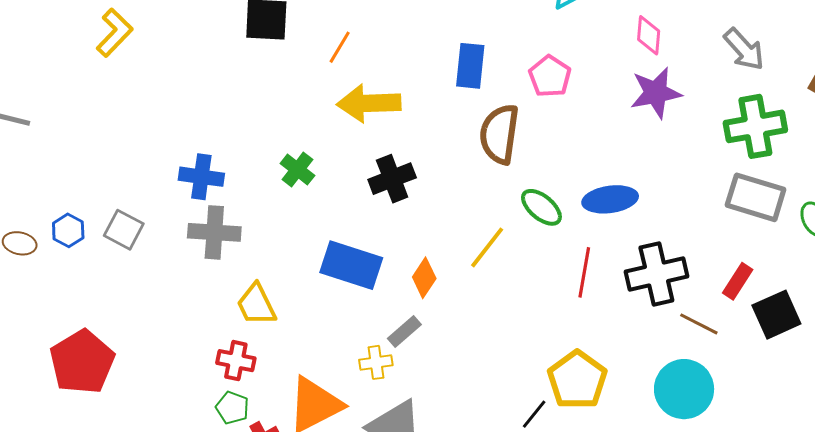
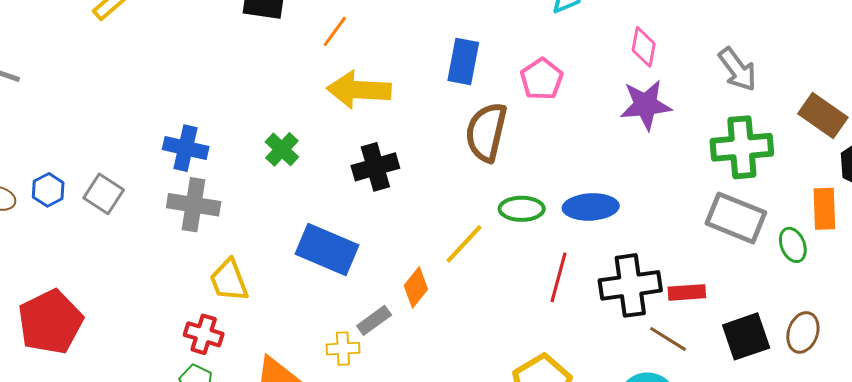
green ellipse: (541, 207) -> (522, 209), turned -45
orange diamond: (424, 278) -> (416, 287), moved
red rectangle: (738, 281) -> (687, 292), moved, turned 48

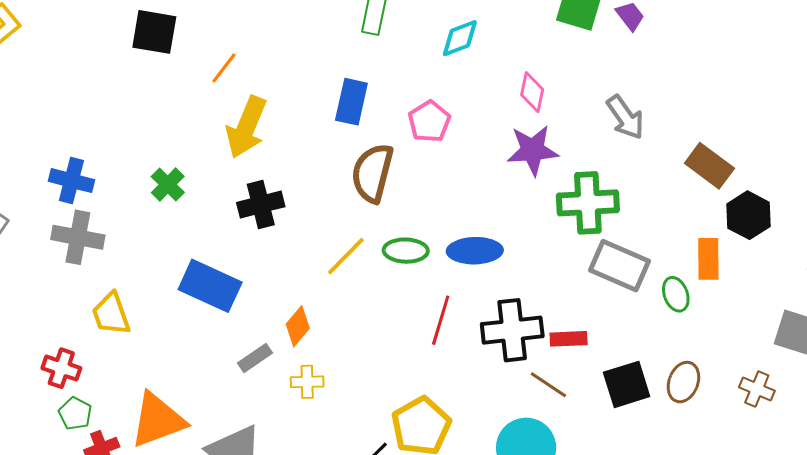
yellow arrow: (359, 90) -> (246, 127), turned -72
green cross: (742, 147) -> (588, 203), moved
yellow line: (464, 244) -> (346, 256), moved
red cross: (204, 334) -> (61, 368), moved
yellow cross: (343, 349) -> (307, 382), moved

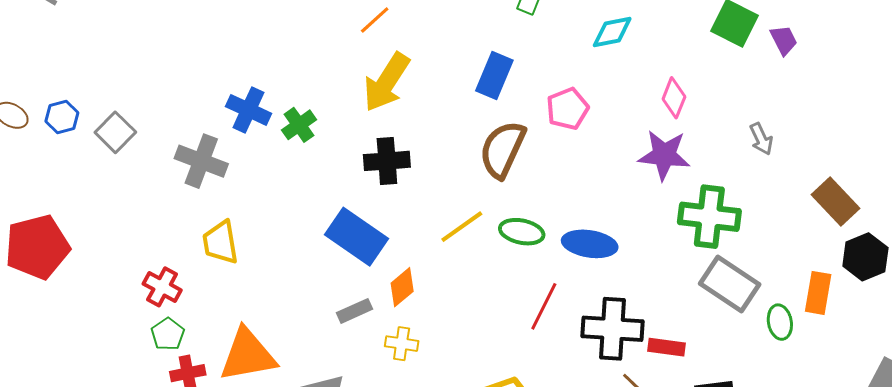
gray arrow: (625, 117) -> (761, 139), size x0.7
blue cross: (71, 181) -> (249, 110), moved
blue rectangle: (210, 286) -> (357, 237), moved

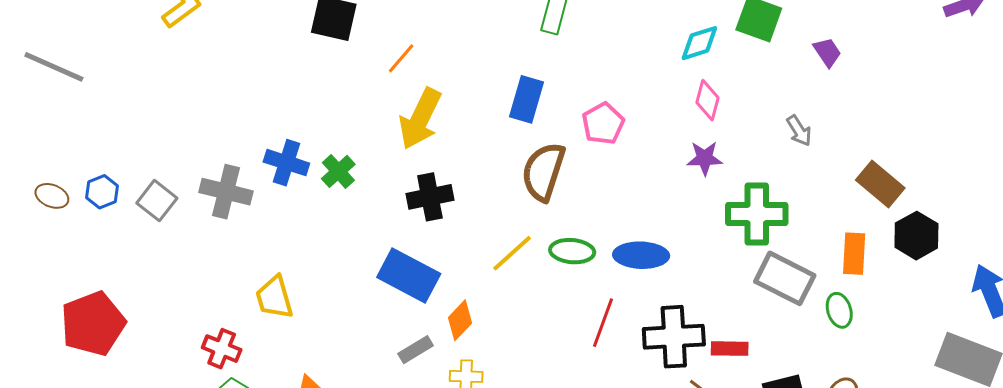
cyan diamond: (612, 32) -> (699, 43), moved
purple trapezoid: (784, 40) -> (827, 52), moved
purple star: (664, 155) -> (705, 158), size x0.7
gray cross: (201, 161) -> (226, 192), moved
orange rectangle: (818, 293) -> (854, 254), moved

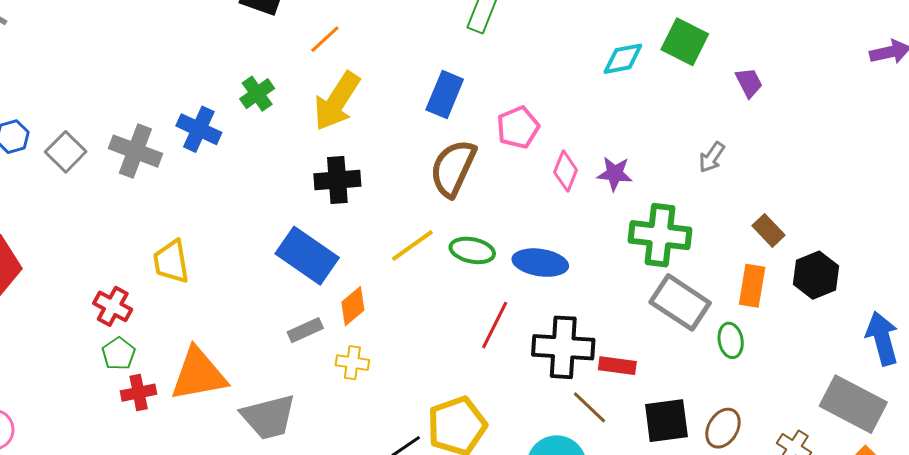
pink diamond: (708, 100) -> (566, 171), moved
gray arrow: (799, 131) -> (712, 157), turned 60
green cross: (338, 171) -> (257, 94), moved
brown rectangle: (880, 184) -> (769, 230), moved, size x0.7

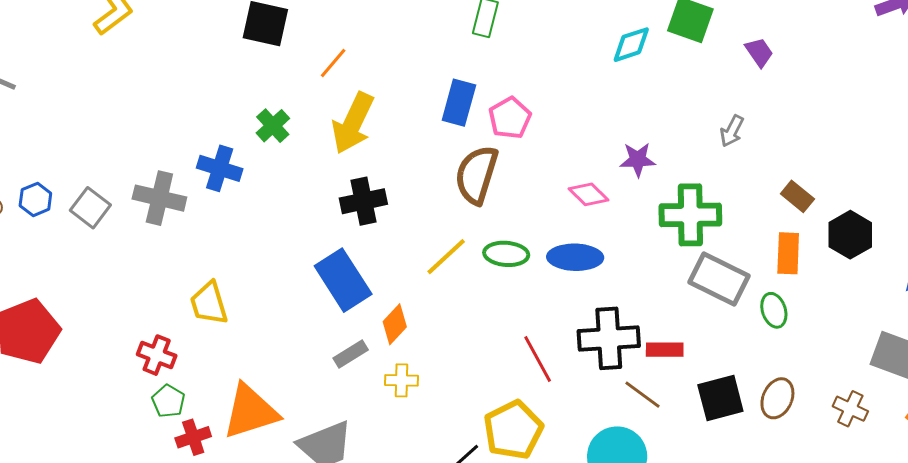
pink pentagon: (518, 127) -> (510, 118), moved
pink diamond: (566, 171) -> (588, 194), moved, turned -60
blue rectangle: (307, 256) -> (343, 280), turned 30
red line: (495, 325) -> (538, 359), moved, turned -48

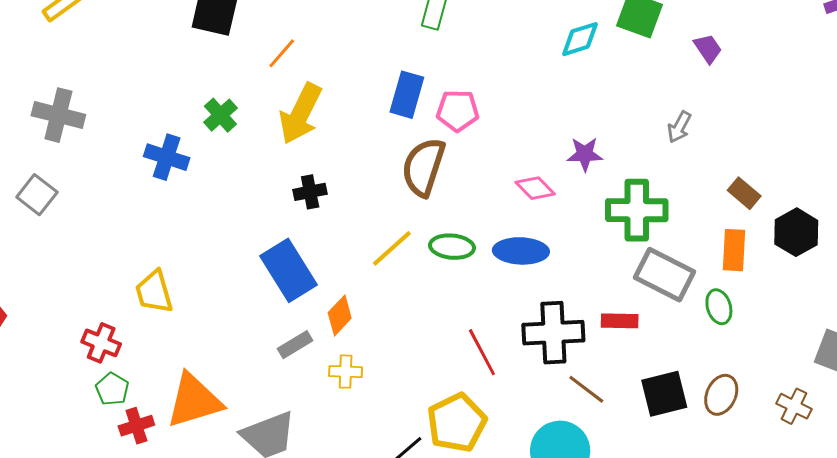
pink pentagon: (510, 118) -> (458, 111), turned 30
gray cross: (159, 198) -> (58, 115), moved
black cross: (363, 201) -> (310, 192), size x0.7
red rectangle: (665, 350) -> (620, 321), moved

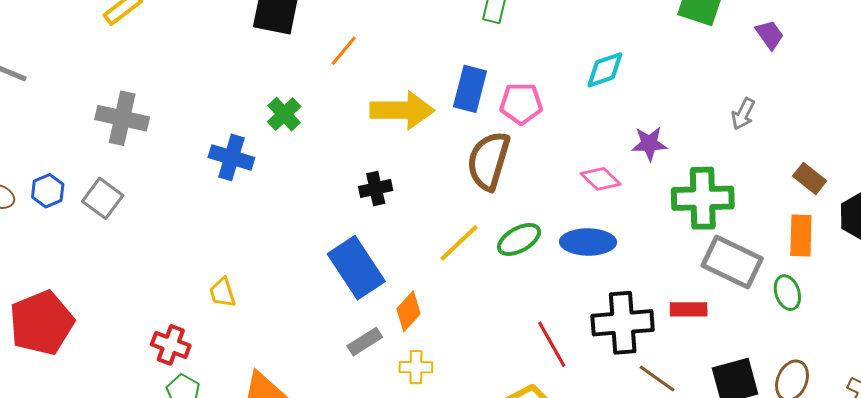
cyan diamond: (580, 39) -> (605, 70), moved
yellow arrow: (301, 114) -> (402, 110), moved, turned -114
green ellipse: (452, 247) -> (519, 239), turned -33
yellow trapezoid: (154, 292) -> (222, 293), size x0.7

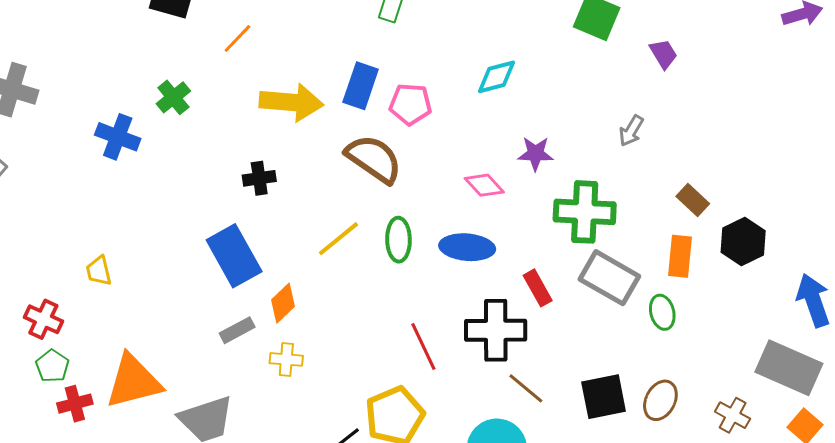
brown semicircle: (488, 161) -> (374, 159), turned 104
green ellipse: (519, 239) -> (398, 240), turned -66
red rectangle: (689, 309) -> (538, 288), moved, turned 57

